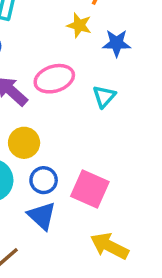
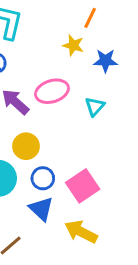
pink square: (90, 189) -> (83, 186), turned 32
yellow arrow: (109, 246) -> (81, 232), moved

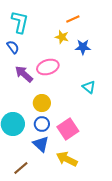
orange line: (90, 18) -> (73, 19), turned 40
cyan triangle: (95, 106) -> (89, 87), moved, turned -32
yellow circle: (26, 146) -> (42, 103), moved

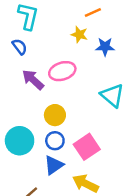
cyan triangle: (89, 87) -> (112, 96), size x1.5
blue triangle: (41, 144) -> (54, 165), turned 42

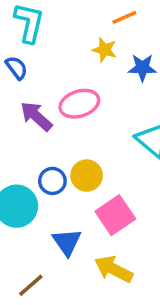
yellow circle: (55, 115) -> (87, 176), moved
blue circle: (55, 141) -> (52, 181), moved
blue triangle: (54, 165) -> (67, 242), turned -30

